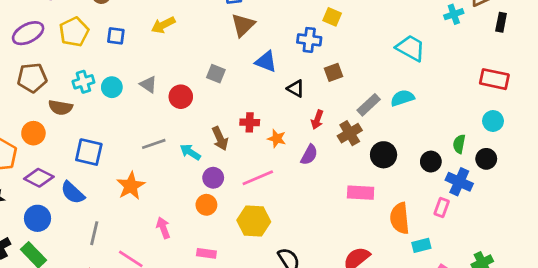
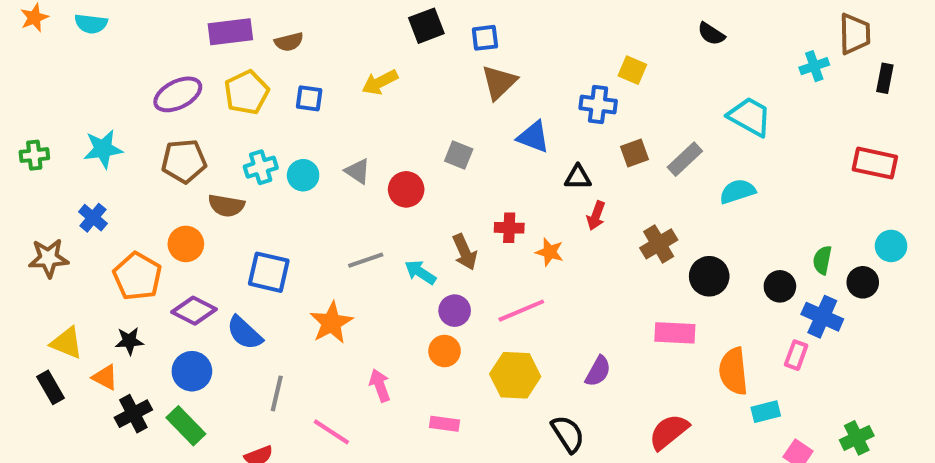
black triangle: (296, 89) -> (578, 177), turned -30
gray rectangle: (369, 105) -> (685, 159), moved
red arrow: (317, 120) -> (596, 216), moved
cyan circle: (493, 121) -> (891, 246), moved
purple semicircle: (309, 155) -> (598, 371), moved

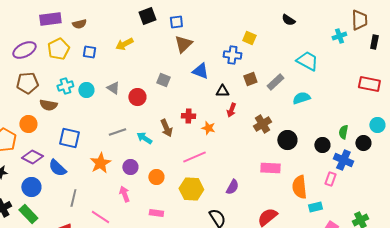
purple circle: (455, 311) -> (130, 167), moved

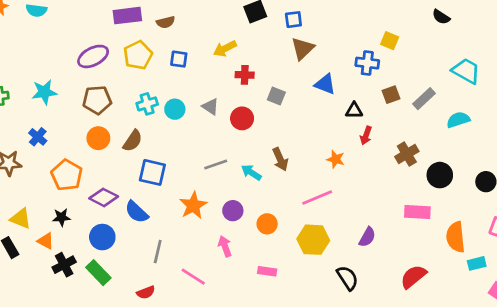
brown semicircle: (48, 105) -> (133, 141), moved, turned -66
red cross: (188, 116) -> (245, 75), moved
orange circle: (28, 124) -> (98, 138), moved

